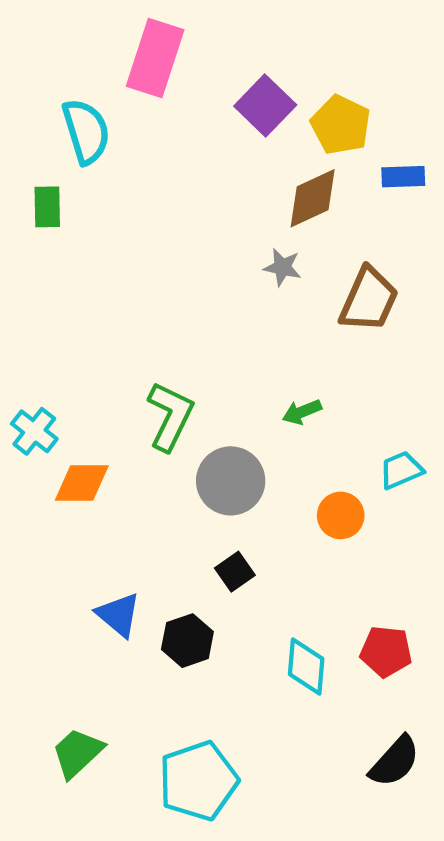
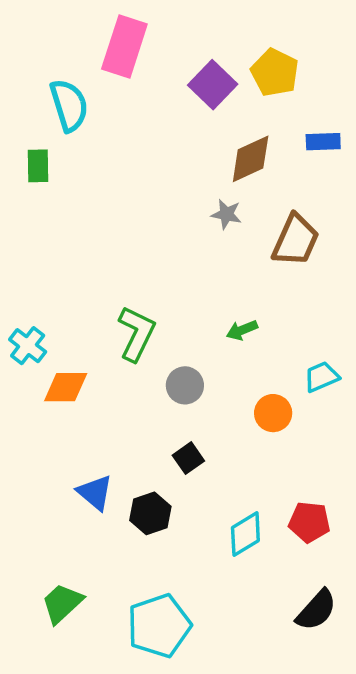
yellow pentagon: (341, 125) -> (275, 72), moved
gray circle: (231, 481) -> (185, 385), size x0.7
cyan diamond: (306, 666) -> (245, 534), turned 54

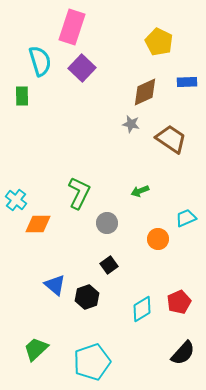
purple square: (213, 85) -> (82, 68), moved
brown trapezoid: (296, 240) -> (171, 139), turned -80
red pentagon: (309, 522) -> (179, 302), turned -30

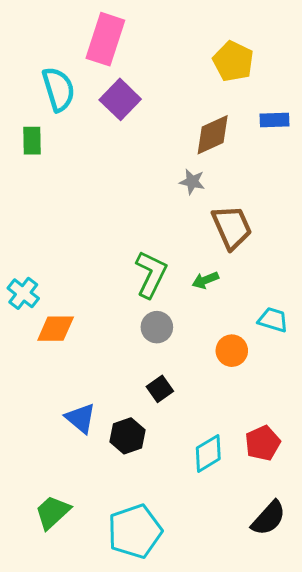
brown trapezoid: (171, 139) -> (232, 227), moved, turned 32
green L-shape: (79, 193) -> (151, 274), moved
cyan trapezoid: (186, 218) -> (273, 320), turned 40

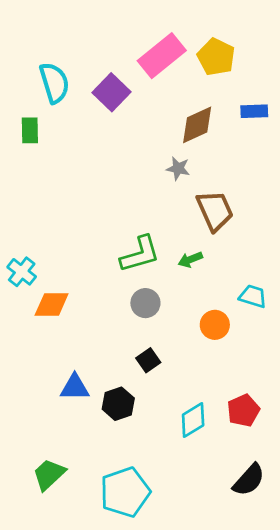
pink rectangle: (105, 39) -> (162, 56), moved, turned 33
green L-shape: (151, 274) -> (140, 254), turned 48
blue triangle: (80, 418) -> (75, 387), turned -40

